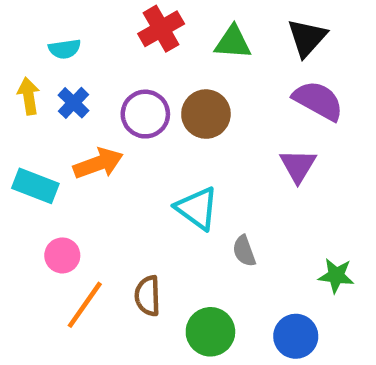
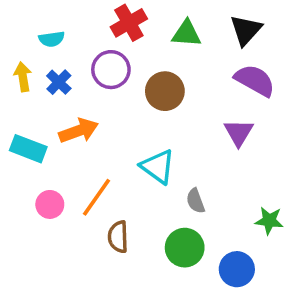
purple circle: (145, 114) -> (111, 70), moved
orange line: (85, 305) -> (97, 197), moved
green circle: (210, 332) -> (185, 248), moved

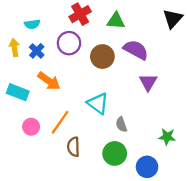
black triangle: (246, 30) -> (173, 19), moved
purple semicircle: (255, 80) -> (136, 50), moved
orange arrow: (79, 131) -> (49, 81), turned 55

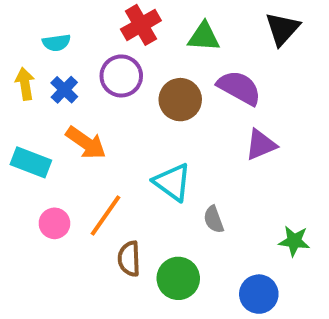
black triangle: (173, 19) -> (282, 29), moved
purple triangle: (148, 82) -> (261, 145), turned 36
green circle: (115, 153) -> (178, 278), moved

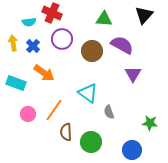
red cross: (141, 25) -> (52, 13), moved, turned -36
purple triangle: (261, 145) -> (133, 74), turned -36

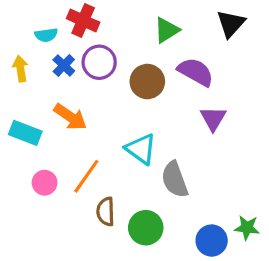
green triangle: (104, 19) -> (167, 30), turned -36
blue cross: (33, 46) -> (64, 65), moved
gray semicircle: (109, 112) -> (175, 179), size x1.6
green star: (150, 123) -> (247, 228), moved

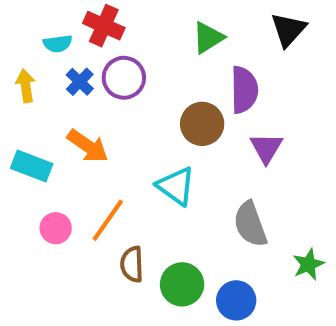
purple semicircle: (196, 72) -> (244, 90), turned 60
brown circle: (147, 82) -> (202, 124), moved
gray semicircle: (175, 179) -> (250, 224), moved
green star: (247, 228) -> (308, 264), moved, turned -30
blue circle: (212, 241) -> (236, 300), moved

